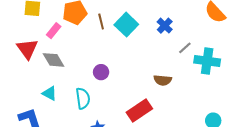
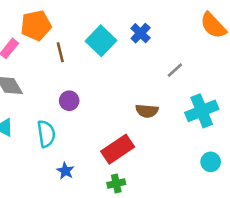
brown line: (101, 22) -> (60, 52), moved
blue cross: (165, 26) -> (141, 33), moved
cyan cross: (207, 61) -> (202, 111), moved, turned -30

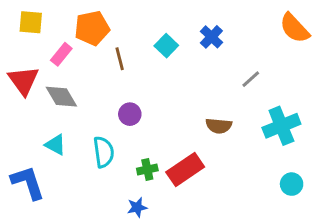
cyan square: (101, 41) -> (166, 46), size x0.7
blue star: (65, 171) -> (137, 207), moved, turned 30
green cross: (116, 184) -> (147, 169), moved

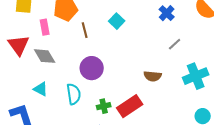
blue cross: (211, 37) -> (167, 13), moved
pink rectangle: (61, 54) -> (45, 27), turned -49
purple circle: (130, 114) -> (92, 68), size x1.5

